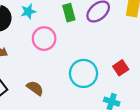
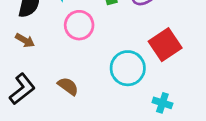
red square: (121, 68) -> (165, 45), moved, size x1.6

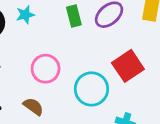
pink circle: (79, 25) -> (46, 69), moved

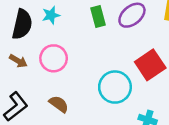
pink circle: (46, 69) -> (54, 58), moved

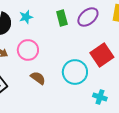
brown semicircle: (59, 104) -> (38, 78), moved

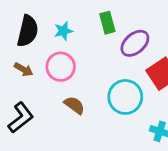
cyan star: (26, 17) -> (63, 31), moved
purple ellipse: (88, 17) -> (135, 43), moved

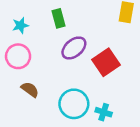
purple ellipse: (135, 43) -> (74, 48), moved
cyan circle: (125, 97) -> (74, 104), moved

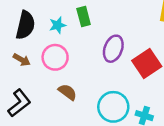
green rectangle: (58, 18) -> (84, 16), moved
purple ellipse: (74, 48) -> (113, 49), turned -30

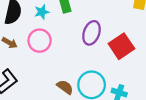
brown semicircle: (67, 92) -> (65, 87), moved

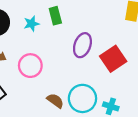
pink circle: (40, 41) -> (30, 66), moved

